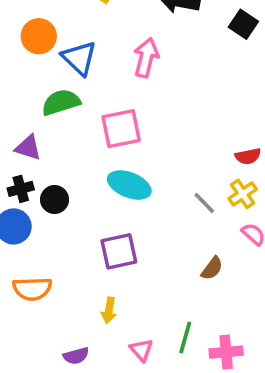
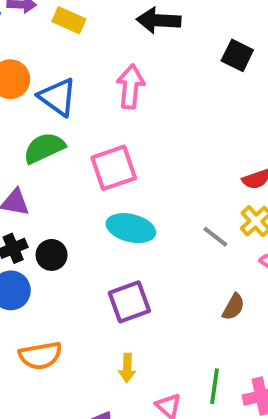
black square: (243, 24) -> (237, 55), moved

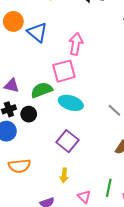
pink arrow: (130, 87) -> (76, 44), moved
green semicircle: (44, 148) -> (42, 90), moved
purple square: (129, 302) -> (67, 141), turned -35

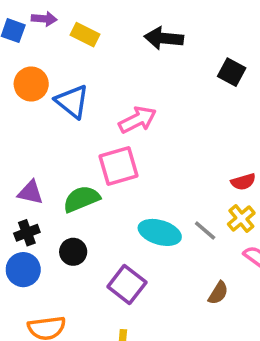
pink arrow: (76, 44) -> (138, 120), turned 55
cyan ellipse: (71, 103) -> (160, 232), moved
black circle: (29, 114) -> (73, 252), moved

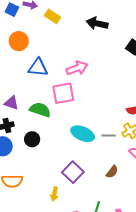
blue triangle: (72, 102) -> (38, 67), moved, turned -40
green semicircle: (81, 199) -> (40, 110), turned 35
gray line: (205, 231) -> (109, 135), turned -48
purple square: (127, 284) -> (73, 172), moved

